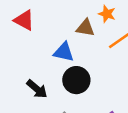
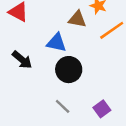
black arrow: (37, 89) -> (22, 60), moved

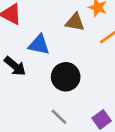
blue triangle: (56, 43) -> (39, 45), moved

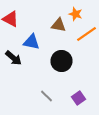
black circle: (66, 77) -> (62, 61), moved

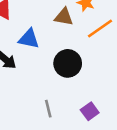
gray line: (46, 96) -> (48, 109), turned 32

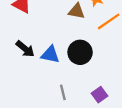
blue triangle: (29, 39) -> (50, 55), moved

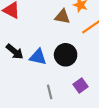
purple square: (99, 95) -> (80, 86), moved

